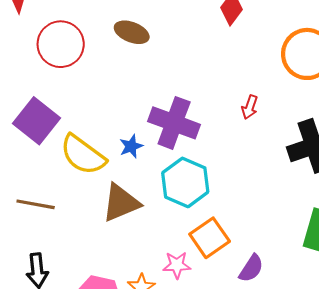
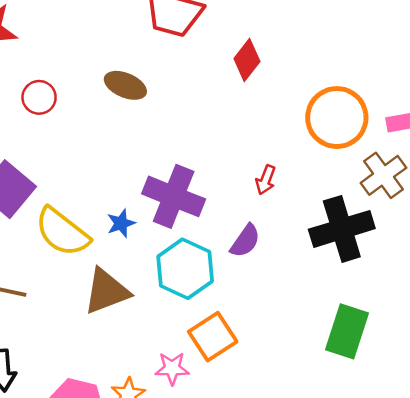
red circle: (61, 44) -> (39, 97), size x0.6
purple semicircle: (251, 268) -> (245, 241), moved

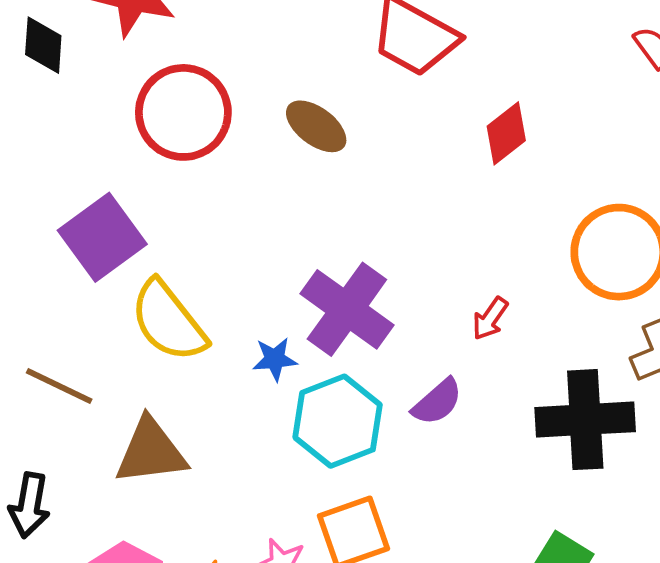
red circle: (39, 97) -> (183, 112), size x1.8
blue star: (121, 223) -> (275, 359), moved
brown triangle: (106, 291) -> (151, 452), moved

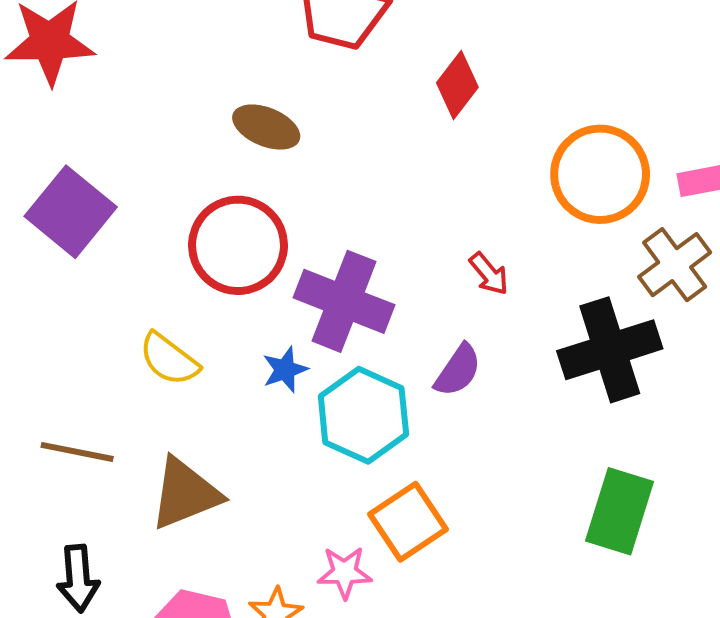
red circle: (183, 112) -> (238, 245), moved
purple square: (102, 237) -> (71, 212), moved
red arrow: (490, 319) -> (489, 274), turned -60
yellow semicircle: (168, 321) -> (169, 359), size x0.7

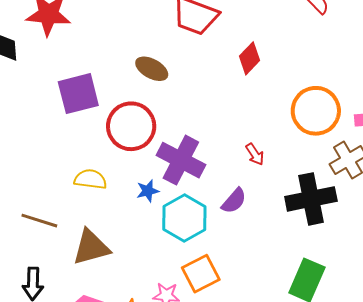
purple square: (71, 212) -> (78, 94), moved, turned 30
yellow semicircle: (169, 359) -> (90, 179), turned 144

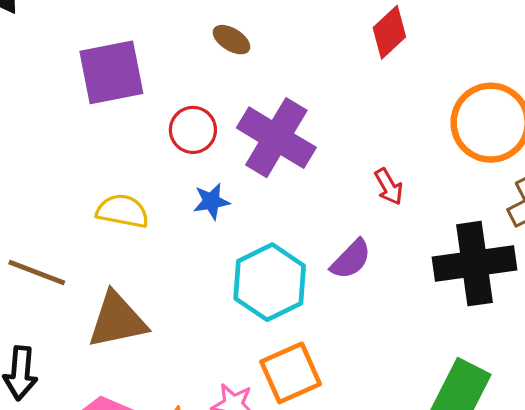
brown ellipse: (152, 69) -> (231, 40), size x0.7
red circle: (131, 126) -> (193, 130), size x0.6
purple cross: (181, 160) -> (276, 138), moved
blue star: (148, 191) -> (211, 201), moved

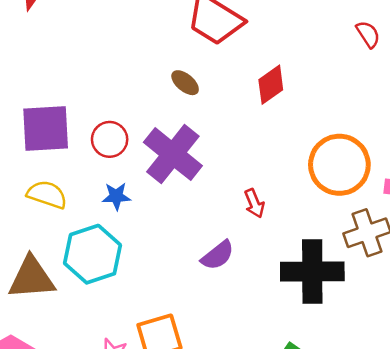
brown ellipse: (231, 40) -> (185, 83), moved
purple square: (111, 72) -> (46, 128), moved
cyan hexagon: (270, 282) -> (92, 254), moved

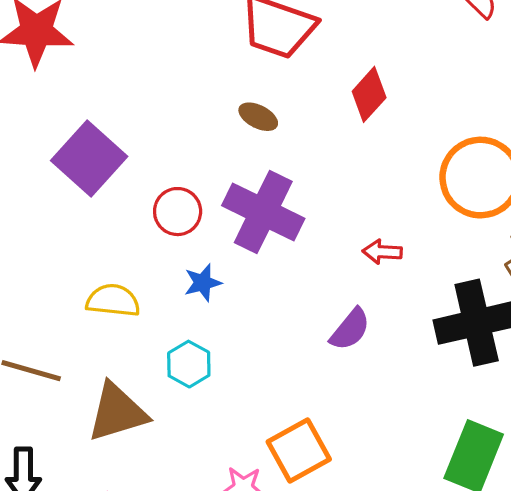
purple square: (46, 128) -> (89, 159), moved, turned -32
red arrow: (254, 203) -> (382, 252), turned 128
cyan hexagon: (92, 254) -> (189, 364), size x0.6

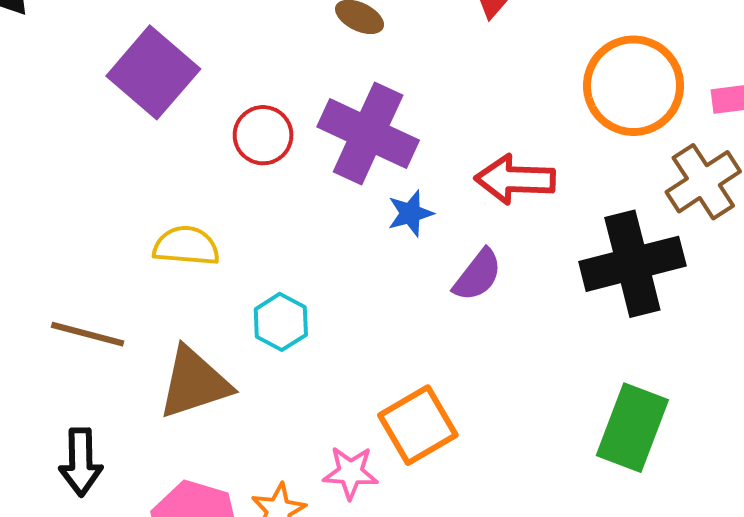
red arrow: (382, 252) -> (515, 179), size x1.6
blue star: (203, 283) -> (410, 213), moved

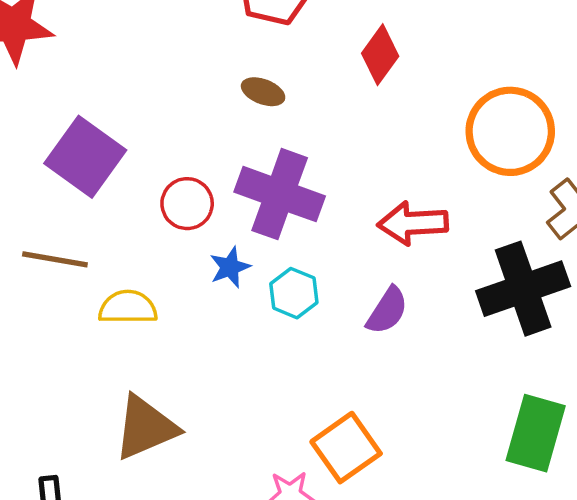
blue star: (410, 213) -> (230, 267), moved
cyan hexagon: (281, 322) -> (294, 293), moved
brown line: (88, 334) -> (55, 259), moved

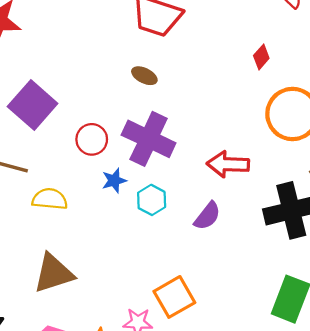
red diamond: (380, 55) -> (261, 57), moved, size x0.7

